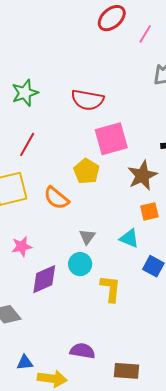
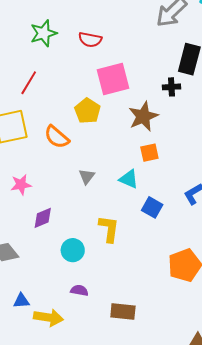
green star: (25, 93) -> (44, 33), moved
red semicircle: (87, 100) -> (90, 40), size x0.7
cyan circle: (80, 264) -> (73, 250), moved
purple diamond: (44, 279) -> (43, 218), size x0.7
purple semicircle: (82, 351) -> (79, 290), size x0.7

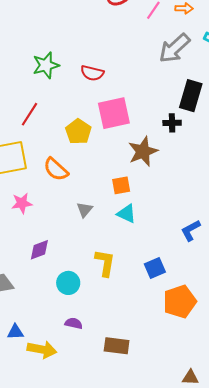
yellow pentagon: (88, 111) -> (78, 132), moved
orange square: (149, 153) -> (121, 185), moved
pink star: (21, 185) -> (22, 203), moved
blue square: (152, 207) -> (155, 268), moved, turned 35

